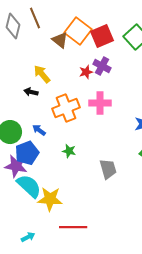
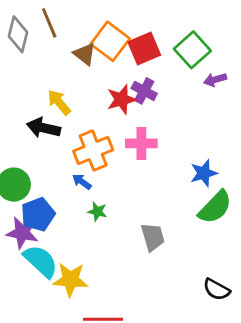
red star: (86, 72) -> (122, 99), size x1.5
black arrow: (31, 92) -> (44, 128), size x1.6
blue arrow: (39, 130) -> (82, 182), moved

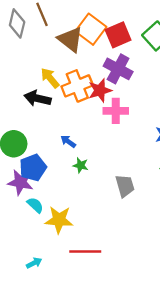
brown triangle: (85, 54) -> (70, 39), size x1.4
purple cross: (144, 91) -> (118, 69), size x1.4
red star: (122, 99) -> (100, 90), moved
orange cross: (93, 151) -> (77, 86), moved
cyan semicircle: (41, 261) -> (35, 205), size x0.6

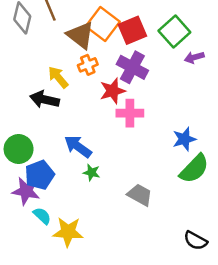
orange cross: (77, 86) -> (88, 65), moved, size x0.6
blue arrow: (68, 142) -> (78, 147), size x1.6
gray trapezoid: (125, 186) -> (140, 195), turned -45

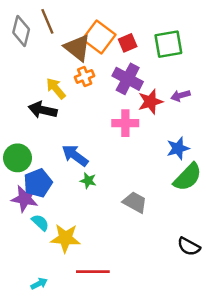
red square: (132, 30) -> (128, 43), size x0.7
green square: (174, 31) -> (168, 44), turned 32
purple arrow: (194, 57) -> (180, 96), moved
red star: (113, 91) -> (150, 102), moved

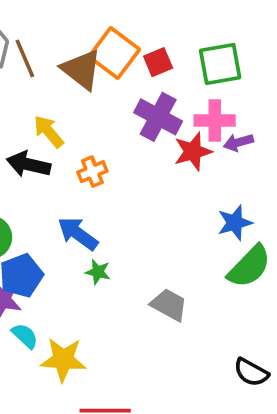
brown line: (47, 21) -> (25, 58), moved
orange cross: (85, 76) -> (92, 172), moved
pink cross: (125, 123) -> (215, 120), moved

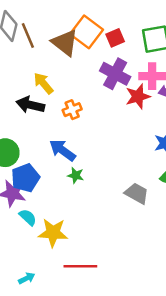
gray trapezoid: (169, 305) -> (137, 193), moved

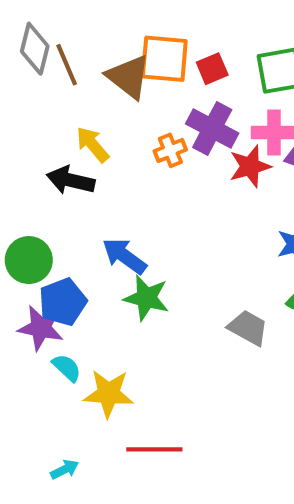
orange square: (86, 32) -> (164, 59), turned -32
orange cross: (72, 110) -> (170, 150), moved
green star: (76, 175) -> (146, 298), size x1.6

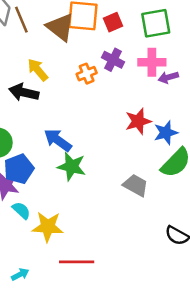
purple cross: (212, 128) -> (113, 60), size x0.7
red star: (250, 166) -> (138, 121), moved

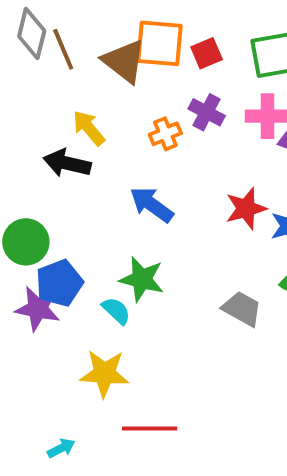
blue arrow: (58, 140) -> (152, 205), moved
cyan semicircle: (21, 210) -> (116, 311), moved

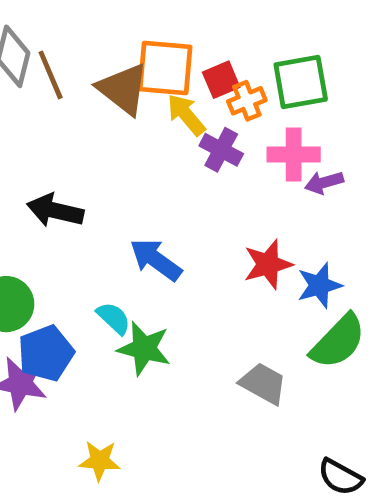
yellow arrow: (89, 128) -> (186, 115), moved
orange cross: (165, 134) -> (247, 101), moved
cyan semicircle: (116, 311) -> (114, 318), moved
yellow star: (104, 374) -> (100, 461), size x0.7

